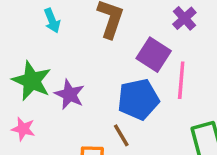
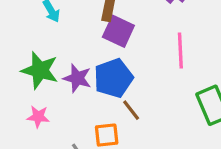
purple square: (154, 55) -> (118, 31), moved
blue pentagon: (138, 99) -> (113, 78), moved

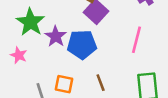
brown line: (131, 110) -> (101, 83), moved

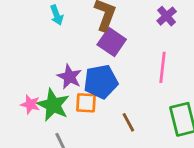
green star: (30, 22) -> (53, 105), moved
orange square: (64, 84) -> (86, 103), moved

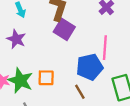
purple star: (69, 77) -> (16, 39), moved
blue pentagon: (101, 82) -> (90, 67), moved

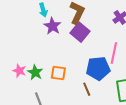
purple star: (16, 39) -> (52, 26), moved
green star: (20, 80) -> (35, 72), size x0.7

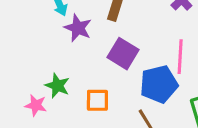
purple square: (80, 32) -> (123, 54), moved
green star: (35, 72) -> (57, 86), moved

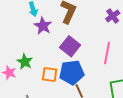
blue pentagon: (159, 84) -> (72, 72), moved

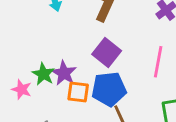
purple star: (43, 26) -> (64, 73), moved

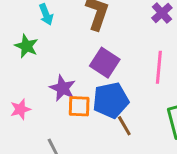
green star: (43, 74) -> (26, 46), moved
pink star: (22, 89) -> (20, 109), turned -30

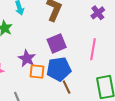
purple square: (105, 63) -> (57, 43), turned 30

